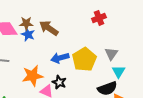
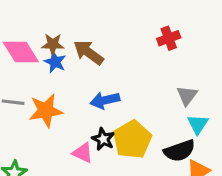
yellow pentagon: (84, 59) -> (132, 140), moved
orange star: (32, 76) -> (46, 111), moved

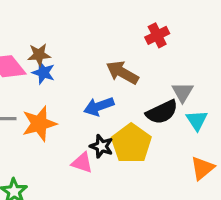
brown arrow: (89, 53) -> (122, 73), moved
black semicircle: (179, 151) -> (162, 112), moved

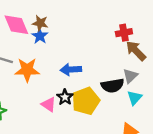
brown arrow: (122, 73) -> (136, 51), moved

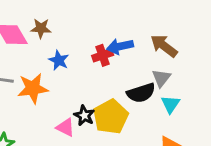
red cross: (124, 33) -> (103, 55), moved
blue star: (40, 36) -> (59, 60), moved
blue arrow: (71, 70) -> (120, 46), moved

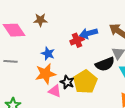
brown star: (41, 28) -> (40, 20), moved
blue star: (59, 60) -> (48, 54), moved
orange star: (33, 88) -> (46, 74), moved

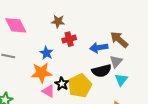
brown star: (40, 20) -> (58, 21), moved
blue arrow: (89, 33) -> (99, 48), moved
red cross: (77, 40) -> (69, 39), moved

